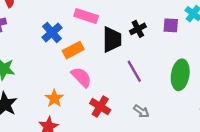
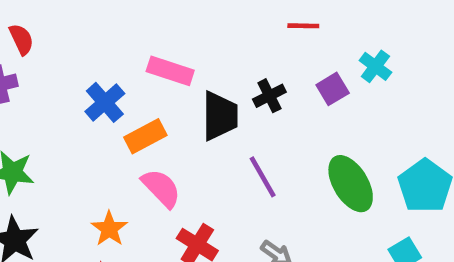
purple square: (171, 25) -> (333, 89), turned -35
green ellipse: (180, 75) -> (351, 184), turned -40

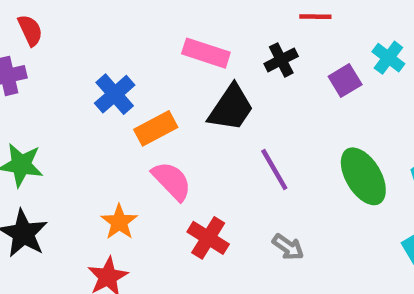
pink rectangle: (170, 71) -> (206, 53), moved
black cross: (269, 96) -> (281, 60), moved
black trapezoid: (220, 116) -> (231, 108), turned 34

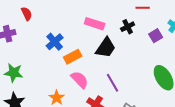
red semicircle: (30, 30) -> (27, 14), moved
purple line: (274, 169) -> (113, 83), moved

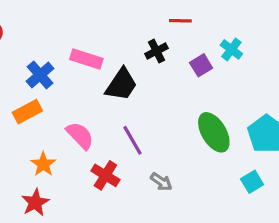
pink rectangle: (95, 24) -> (86, 59), moved
orange rectangle: (73, 57) -> (27, 112), moved

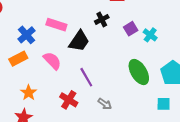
cyan cross: (231, 49) -> (150, 35), moved
pink semicircle: (80, 136) -> (52, 61), moved
cyan square: (252, 182) -> (164, 104), turned 32

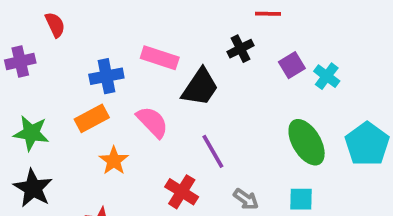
blue cross: (27, 35) -> (106, 76), turned 30
orange star: (29, 93) -> (114, 161), moved
cyan square: (164, 104) -> (301, 199), moved

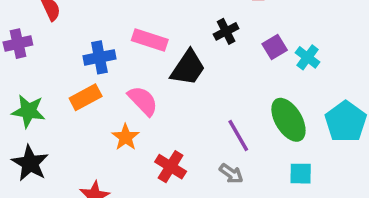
purple line: (213, 151) -> (238, 135), moved
orange star: (114, 161) -> (125, 137), moved
cyan square: (301, 199) -> (301, 174), moved

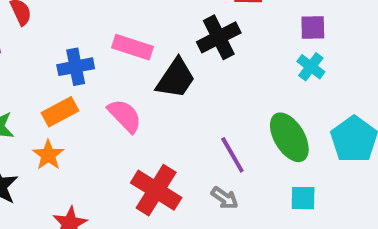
black cross: (226, 31) -> (219, 37), size x1.5
purple square: (275, 47) -> (313, 28), moved, turned 30
orange star: (125, 137) -> (48, 155), moved
red cross: (171, 167) -> (156, 190), size x1.4

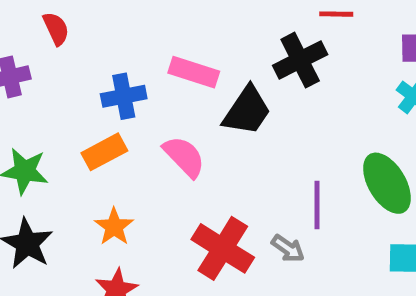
orange star: (48, 155) -> (114, 227), moved
purple line: (232, 155) -> (317, 205), turned 30
gray arrow: (225, 198) -> (288, 248), moved

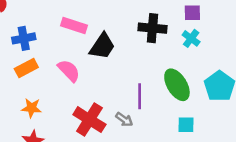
black cross: (300, 60) -> (152, 28), moved, turned 32
blue cross: (124, 96) -> (24, 38), moved
orange star: (114, 227) -> (31, 108), turned -30

